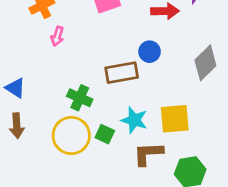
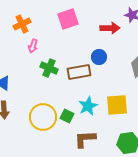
green cross: (80, 98) -> (49, 68), moved
cyan star: (134, 120) -> (88, 106), turned 30
brown L-shape: (148, 154) -> (85, 139), moved

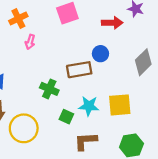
green cross: (49, 68) -> (49, 89), moved
cyan star: (88, 106) -> (89, 106), turned 30
yellow circle: (43, 117) -> (24, 128), moved

